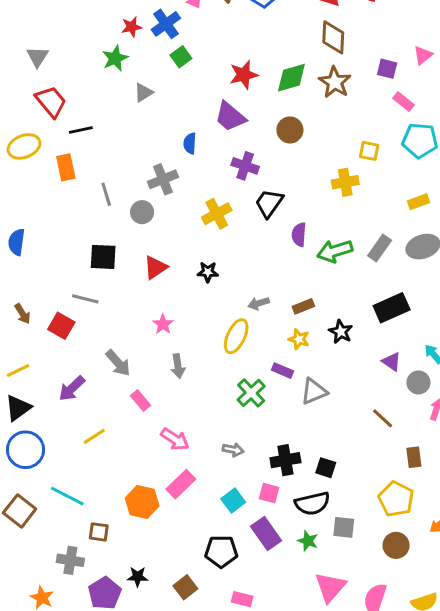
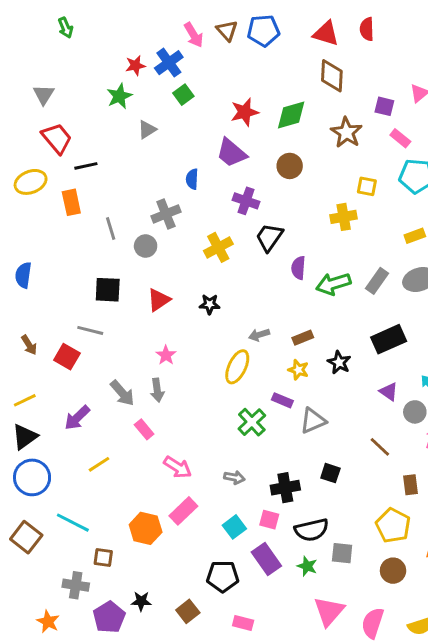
brown star: (335, 82) -> (346, 132), moved
gray arrow: (178, 366) -> (157, 390), moved
black square: (326, 468) -> (330, 473), moved

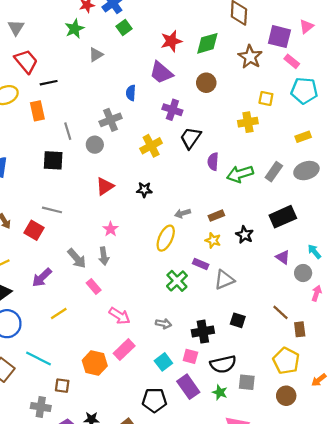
purple square: (384, 106) -> (279, 37), size x1.5
black square: (108, 290) -> (53, 160), moved
brown line: (380, 447) -> (281, 312), moved

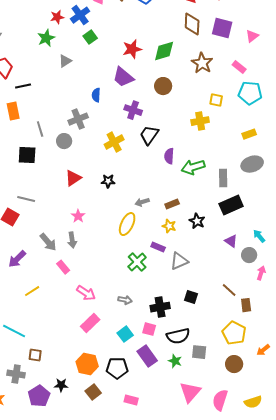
purple square: (279, 37) -> (222, 28), moved
gray rectangle: (274, 172) -> (223, 178), moved, turned -36
orange hexagon: (95, 363) -> (87, 364), moved

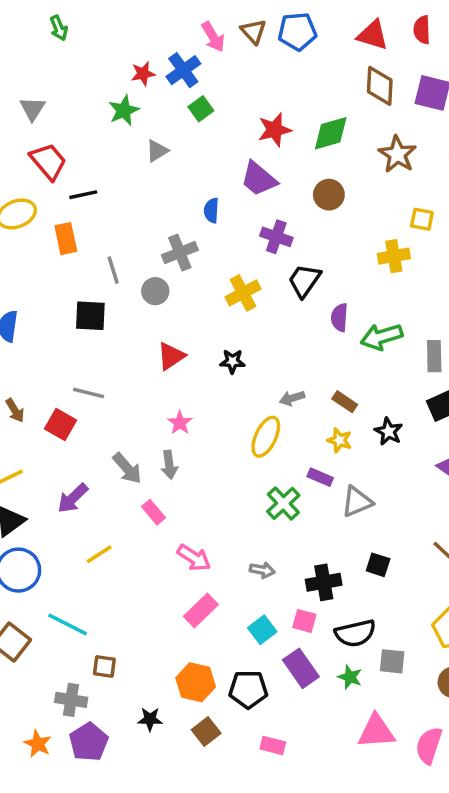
brown rectangle: (172, 204) -> (345, 402), turned 56
pink triangle: (190, 392) -> (376, 731), turned 45
purple pentagon: (39, 396) -> (89, 742), moved

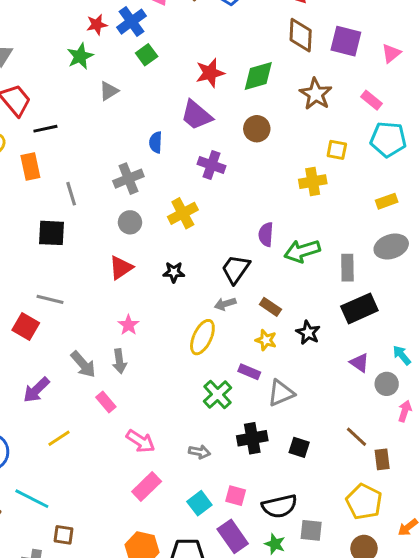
black trapezoid: (304, 281) -> (236, 269), moved
gray circle: (155, 291) -> (130, 222), moved
black cross: (324, 582) -> (252, 438), moved

